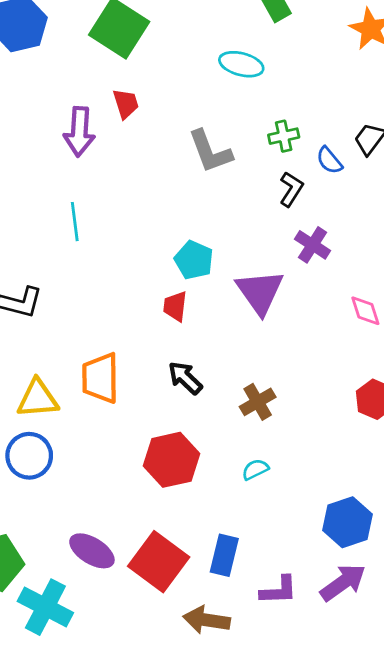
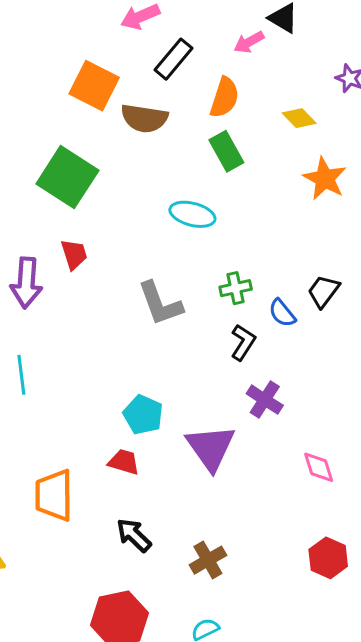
red trapezoid: (175, 306) -> (124, 462), turned 100
orange trapezoid: (100, 378) -> (54, 495), moved

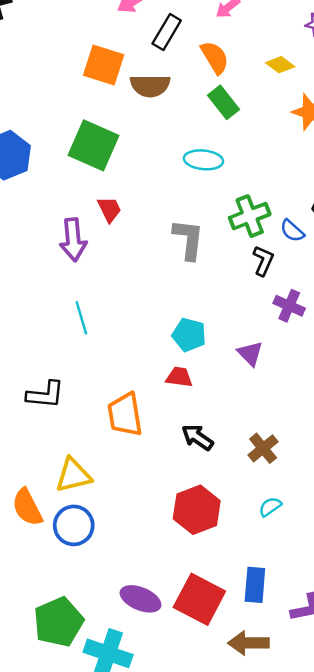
orange semicircle: (225, 98) -> (215, 57), turned -40
green cross: (236, 288) -> (250, 216), size x1.5
gray L-shape: (160, 304) -> (188, 239), turned -144
purple triangle: (211, 448) -> (250, 353), size x0.6

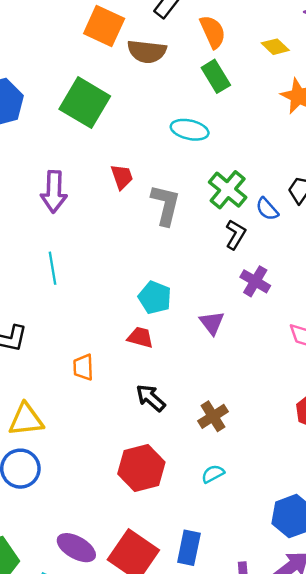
red trapezoid: (109, 209) -> (122, 177), moved
green cross: (250, 216) -> (228, 190), turned -36
orange trapezoid: (125, 415) -> (83, 367), size x0.6

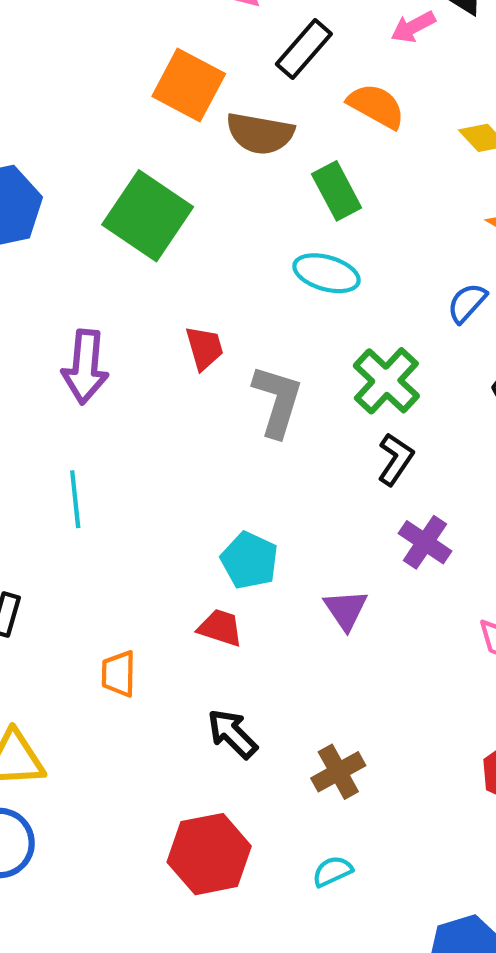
orange semicircle: (213, 32) -> (376, 106), turned -40
green rectangle: (216, 76) -> (337, 191), moved
blue semicircle: (267, 209) -> (467, 303), moved, turned 80

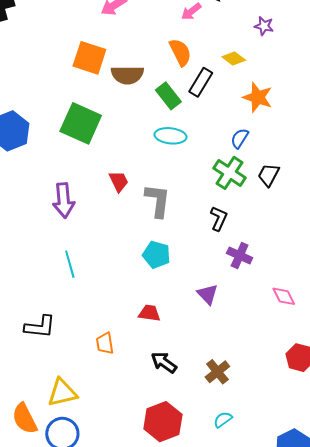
black rectangle: (304, 49) -> (201, 82), moved
orange semicircle: (376, 106) -> (180, 52), turned 44
green cross: (386, 381) -> (229, 173), moved
cyan pentagon: (249, 560) -> (156, 255), moved

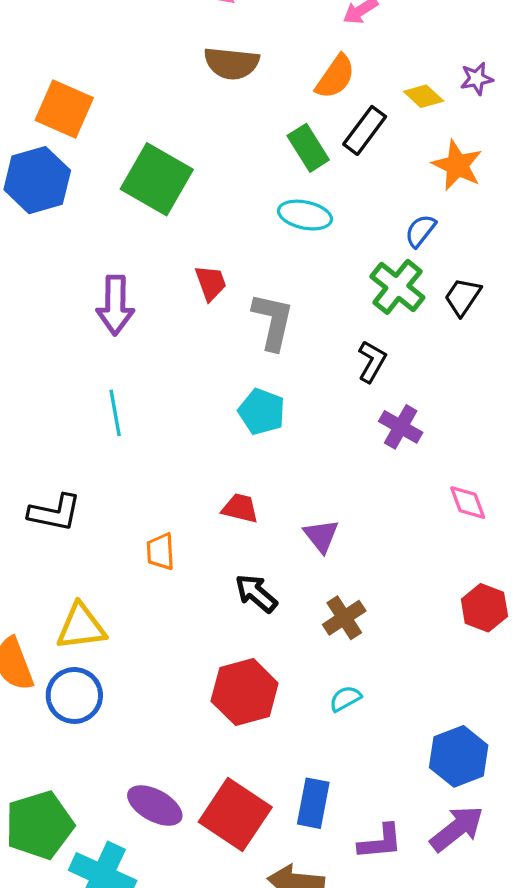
purple star: (264, 26) -> (477, 79), moved, turned -30
orange semicircle: (180, 52) -> (335, 77), turned 56
orange square: (89, 58) -> (64, 109), moved
brown semicircle: (127, 75) -> (232, 63), moved
purple triangle: (208, 294) -> (321, 536), moved

